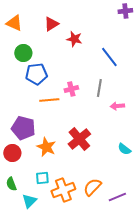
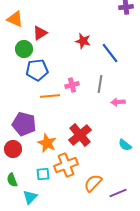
red triangle: (51, 24) -> (40, 33), moved
red star: (74, 39) -> (83, 41), moved
orange cross: (63, 190) -> (66, 165), moved

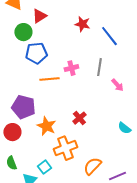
pink arrow: (118, 102) -> (117, 85), turned -128
red cross: (80, 135) -> (79, 118), size x0.6
cyan square: (43, 174) -> (44, 167), moved, turned -32

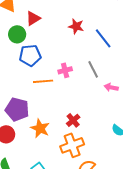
gray line: (99, 67) -> (93, 69), turned -36
pink arrow: (117, 85) -> (111, 87), turned 144
orange cross: (65, 148) -> (72, 145), moved

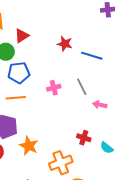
blue line: (103, 38) -> (92, 56), turned -35
orange line: (43, 81) -> (16, 98), moved
red cross: (73, 120) -> (84, 138), moved, turned -32

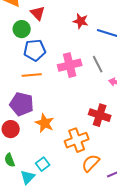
red triangle: (22, 36) -> (38, 13), turned -42
pink cross: (54, 88) -> (70, 65), size x1.6
red cross: (84, 138) -> (100, 115), size x1.5

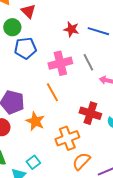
red star: (81, 21) -> (71, 29), moved
orange line: (32, 75) -> (52, 92), moved, turned 66

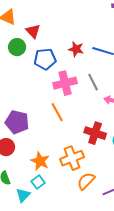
blue pentagon: (25, 48) -> (45, 59), moved
orange star: (35, 121) -> (40, 161), moved

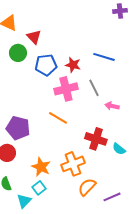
red star: (76, 49) -> (73, 65), moved
orange line: (57, 112) -> (58, 118), turned -30

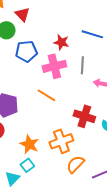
blue pentagon: (46, 65) -> (26, 51), moved
gray line: (94, 88) -> (82, 65), turned 30

